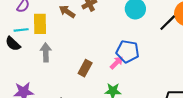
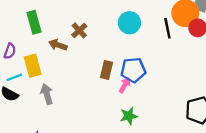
black line: (168, 23) -> (167, 28), turned -42
brown rectangle: (85, 68) -> (106, 70), moved

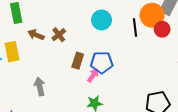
brown cross: (79, 30) -> (59, 35), moved
gray arrow: (47, 94) -> (40, 86), moved

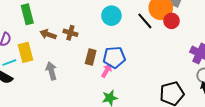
black line: (135, 28) -> (145, 21), turned -30
brown cross: (59, 35) -> (70, 33), turned -32
gray arrow: (40, 86) -> (51, 71), moved

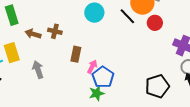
red circle: (172, 21) -> (155, 23), moved
blue pentagon: (114, 57) -> (103, 77), moved, turned -30

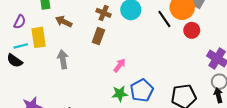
brown cross: (55, 31) -> (104, 13), moved
brown rectangle: (76, 54) -> (98, 36), moved
blue pentagon: (103, 77) -> (142, 90), moved

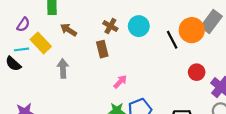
red circle: (192, 30) -> (197, 72), moved
brown rectangle: (98, 36) -> (102, 49), turned -42
yellow rectangle: (39, 37) -> (41, 43), turned -42

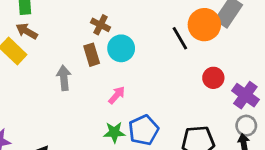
cyan circle: (139, 26) -> (121, 48), moved
brown arrow: (69, 30) -> (27, 31), moved
gray arrow: (63, 68) -> (64, 78), moved

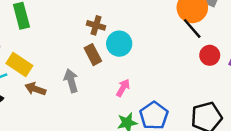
brown arrow: (27, 31) -> (35, 89), moved
black line: (180, 38) -> (192, 28), moved

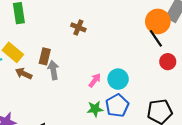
cyan circle: (119, 44) -> (118, 79), moved
brown rectangle: (93, 55) -> (45, 56), moved, turned 35

